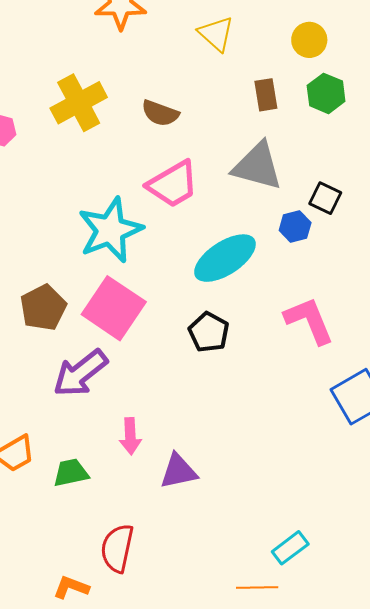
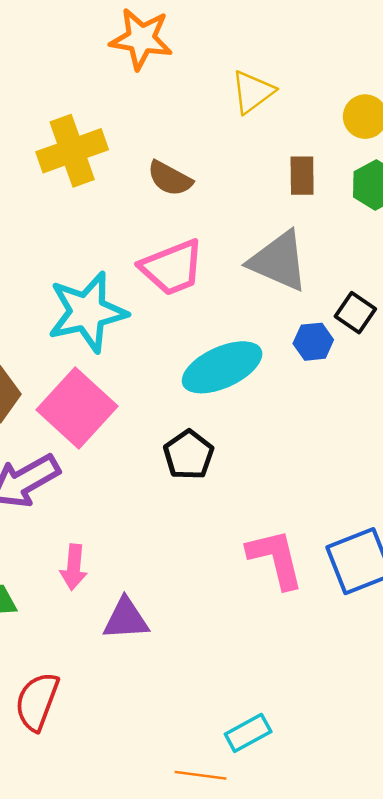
yellow triangle: (216, 34) -> (253, 92), turned 33
pink L-shape: (309, 321) -> (275, 559), moved

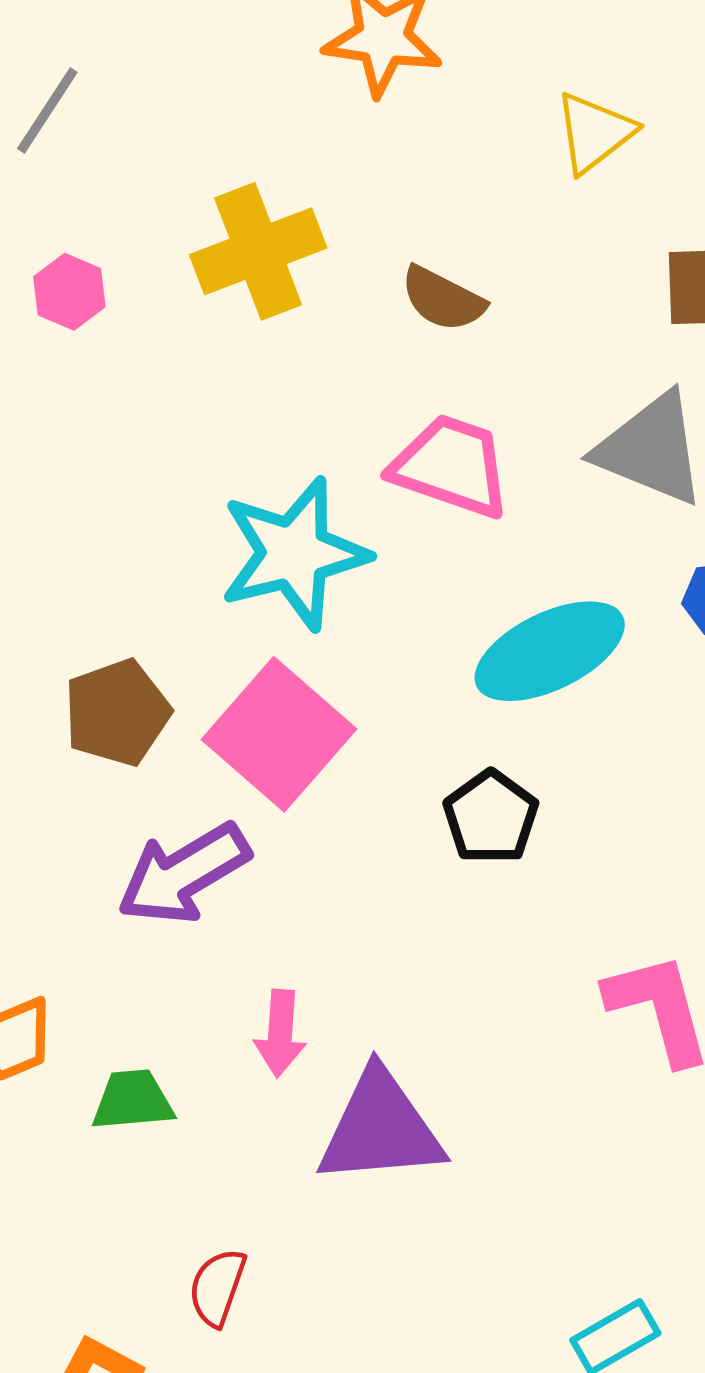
pink trapezoid: (172, 268) -> (451, 466), turned -138
purple triangle: (126, 619) -> (380, 1128), size x1.5
red semicircle: (37, 701) -> (217, 1287), size x0.7

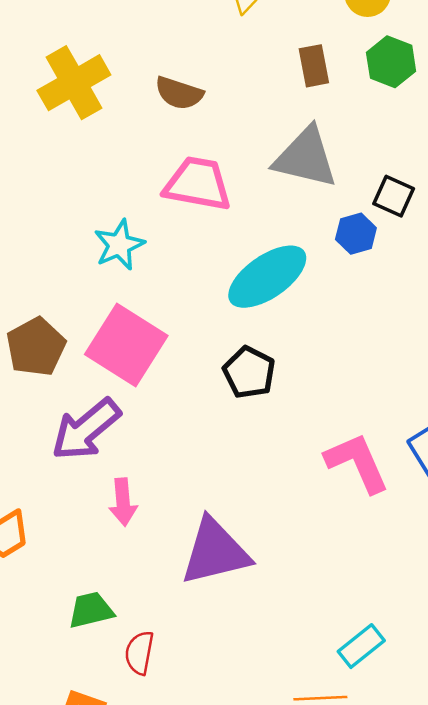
cyan star: (294, 554) -> (119, 245), size x0.6
pink arrow: (280, 1033) -> (123, 502), moved
green trapezoid: (133, 1100) -> (91, 610), moved

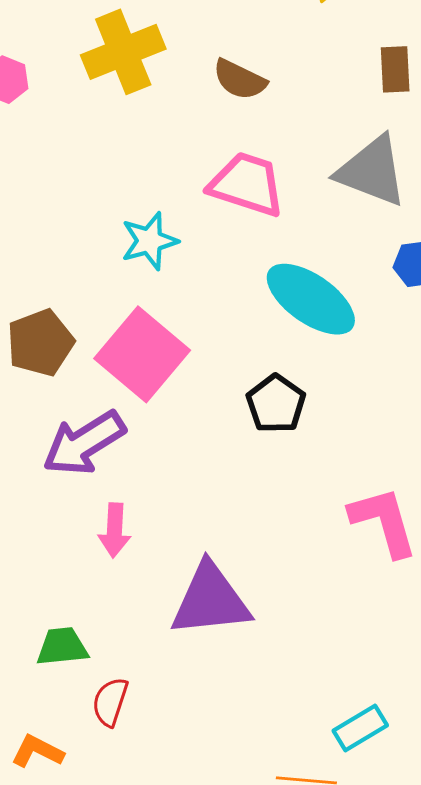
cyan ellipse: (267, 277) -> (311, 299), turned 62

